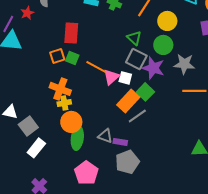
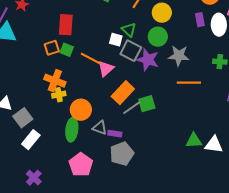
white square: (125, 78) -> (116, 40), moved
green square: (145, 92) -> (147, 104), moved, turned 30
orange circle: (71, 122) -> (81, 110), moved

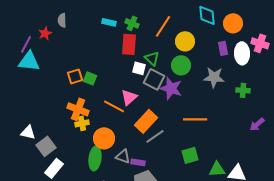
red rectangle: (66, 25) -> (129, 44), moved
gray star: (179, 56) -> (214, 77), moved
orange line: (91, 59) -> (114, 106), moved
orange line: (189, 83) -> (195, 119), moved
green square: (147, 104) -> (190, 155), moved

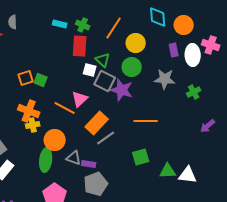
green cross: (243, 90) -> (194, 92), turned -32

